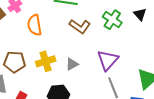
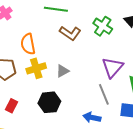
orange semicircle: (35, 25) -> (28, 44), moved
purple triangle: (108, 60) -> (112, 67), moved

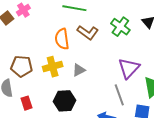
orange semicircle: (28, 44) -> (62, 39), moved
red rectangle: (12, 106) -> (27, 103), turned -48

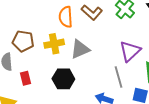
gray triangle: (79, 70) -> (80, 49), size x1.5

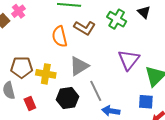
yellow cross: (54, 44) -> (46, 74), moved, turned 30
gray line: (119, 77) -> (96, 91), moved

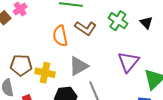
black triangle: (144, 12) -> (146, 23), moved

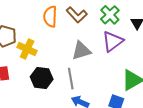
purple triangle: (128, 62) -> (113, 41), moved
gray triangle: (79, 66) -> (81, 51), moved

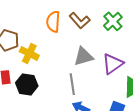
purple triangle: (113, 41) -> (113, 64), moved
black hexagon: (42, 78) -> (27, 84), moved

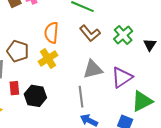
orange semicircle: (53, 22) -> (51, 33), moved
yellow cross: (29, 53) -> (48, 58), moved, turned 30

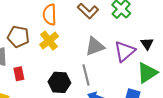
black triangle: (150, 45) -> (147, 44), moved
black hexagon: (35, 96) -> (59, 82), moved

